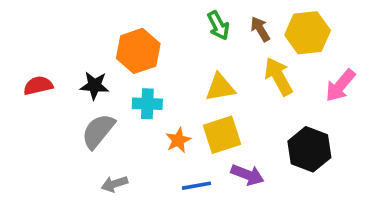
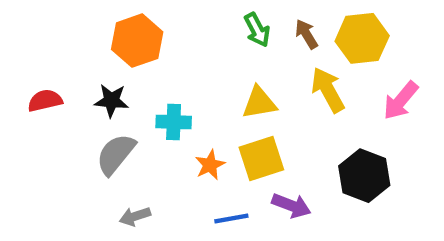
orange hexagon: (138, 51) -> (137, 41), moved

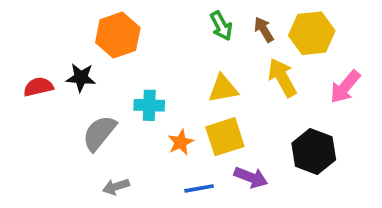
black star: (111, 101) -> (81, 78), moved

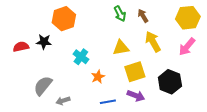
yellow hexagon: (312, 33) -> (188, 18), moved
cyan cross: (149, 105) -> (81, 57), turned 35
gray semicircle: (99, 133) -> (43, 86), moved
yellow square: (225, 137) -> (135, 72), moved

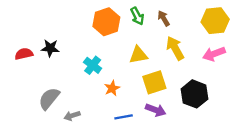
orange hexagon: (64, 19) -> (106, 22), moved
pink arrow: (187, 47) -> (214, 54), turned 30

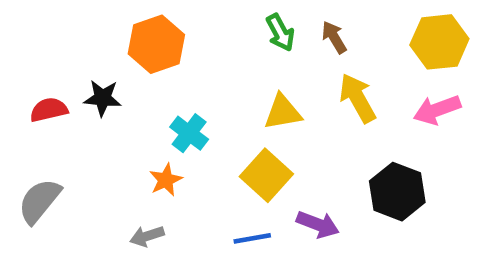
orange hexagon: (106, 22) -> (156, 44), moved
yellow square: (154, 82) -> (266, 175), moved, turned -30
orange star: (112, 88) -> (166, 180), moved
gray semicircle: (49, 99) -> (39, 201), moved

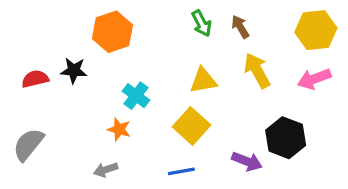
orange star: (166, 180) -> (119, 129), turned -30
purple arrow: (318, 224) -> (247, 161), moved

